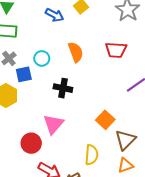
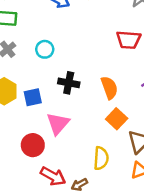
orange semicircle: (76, 52) -> (109, 88), moved
blue square: (24, 74) -> (33, 97), moved

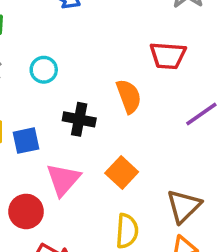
orange semicircle: (109, 88) -> (129, 96), moved
orange square: (117, 119) -> (122, 172), moved

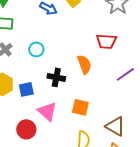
orange square: (122, 172) -> (80, 107), turned -30
pink triangle: (63, 180) -> (47, 111), turned -30
brown triangle: (184, 206) -> (115, 126), turned -45

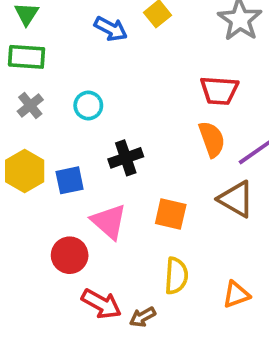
orange semicircle: (84, 64) -> (212, 139), moved
black cross: (56, 77) -> (126, 158), turned -30
brown triangle: (115, 126) -> (236, 199), moved

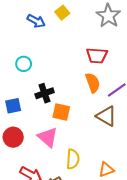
orange square: (171, 214) -> (61, 112), moved
pink triangle: (109, 222) -> (48, 137), moved
red circle: (70, 255) -> (13, 137), moved

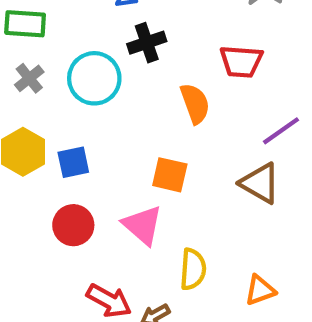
cyan circle: (24, 64) -> (94, 78), size x1.6
orange semicircle: (93, 83) -> (195, 103), moved
black cross: (45, 93) -> (147, 43), moved

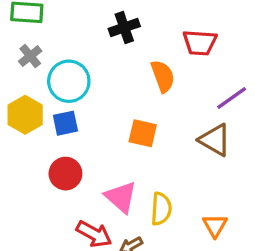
cyan circle: (94, 78) -> (69, 81), moved
pink triangle: (143, 225) -> (121, 197), moved
orange triangle: (260, 290) -> (215, 226), turned -40

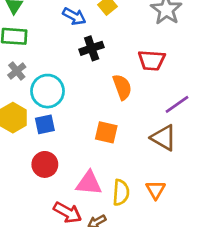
pink triangle: (121, 197) -> (89, 183), turned -36
orange triangle: (215, 226) -> (156, 190), moved

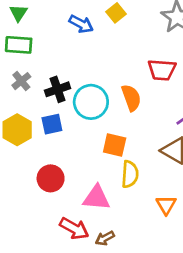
black cross: (92, 48) -> (58, 89), moved
cyan circle: (48, 91) -> (91, 102), moved
blue square: (45, 124) -> (52, 124), moved
yellow semicircle: (121, 192) -> (130, 174), moved

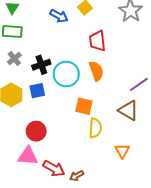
red trapezoid: (162, 70) -> (97, 41), moved, turned 80
pink triangle: (96, 198) -> (28, 156), moved

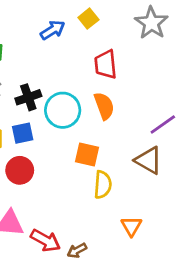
blue arrow: (59, 16) -> (53, 30), turned -60
red circle: (36, 131) -> (20, 170), moved
orange triangle: (122, 151) -> (131, 226), moved

